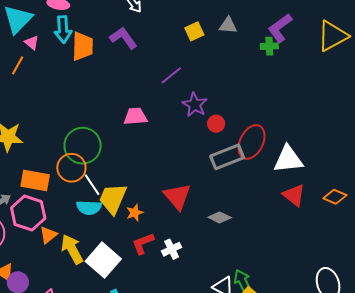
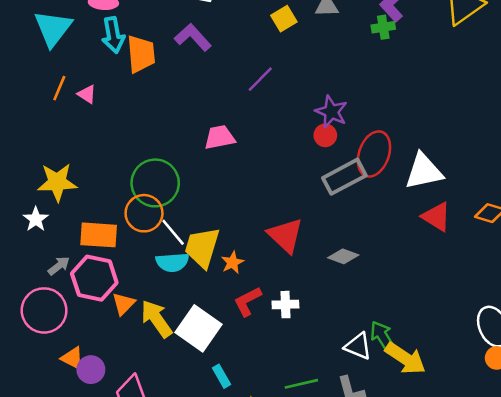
pink triangle: (32, 43) -> (87, 94), moved
purple star: (195, 105) -> (331, 112), moved
white cross: (172, 249) -> (285, 305), turned 30

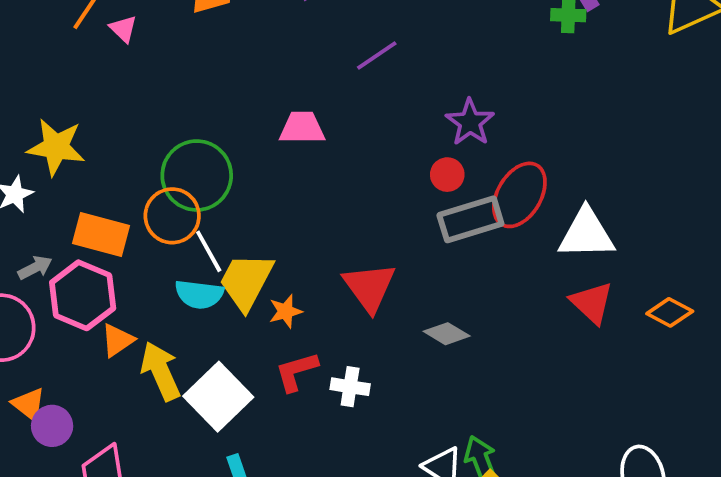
red circle: (325, 135) -> (447, 175), moved

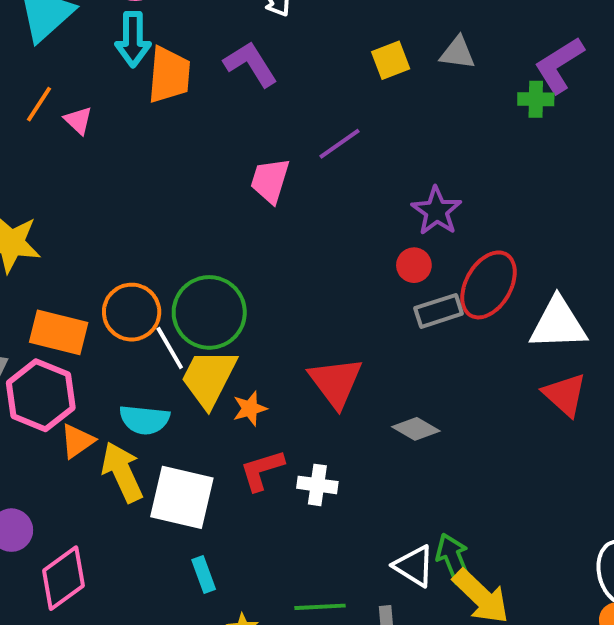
pink trapezoid: (302, 128) -> (270, 181), moved, turned -72
green circle: (197, 175) -> (209, 312), moved
gray rectangle: (470, 219) -> (439, 311), size x0.7
cyan semicircle: (199, 294) -> (144, 420), moved
white square: (218, 397) -> (182, 497), turned -32

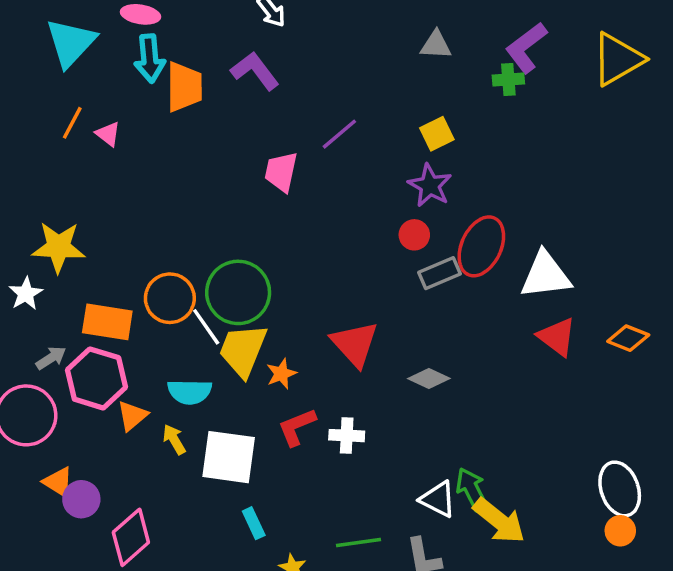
yellow square: (391, 60) -> (437, 134), moved
yellow arrow: (122, 472) -> (174, 439), size x0.6

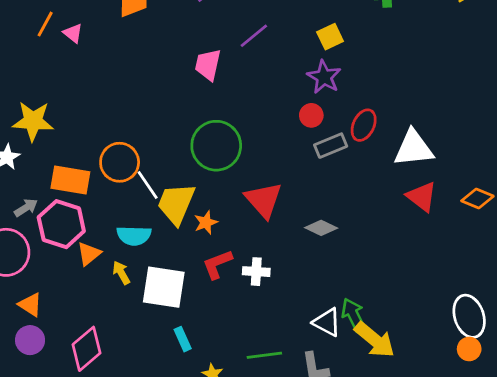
red ellipse: (481, 246) -> (364, 125), size x0.7
green circle: (238, 292) -> (216, 146), moved
purple circle: (81, 499) -> (30, 340), moved

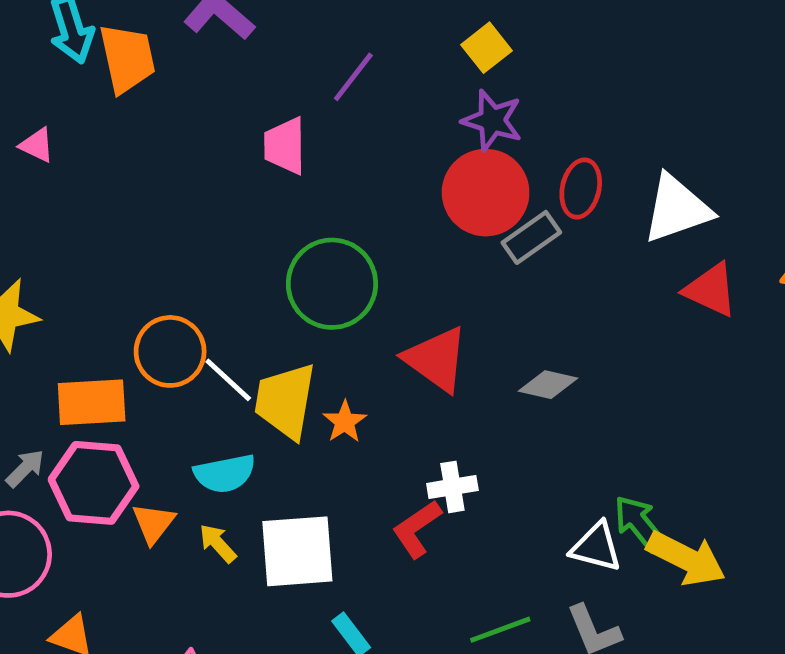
red circle: (311, 115) -> (486, 193), size x2.0
red L-shape: (217, 264) -> (417, 529), moved

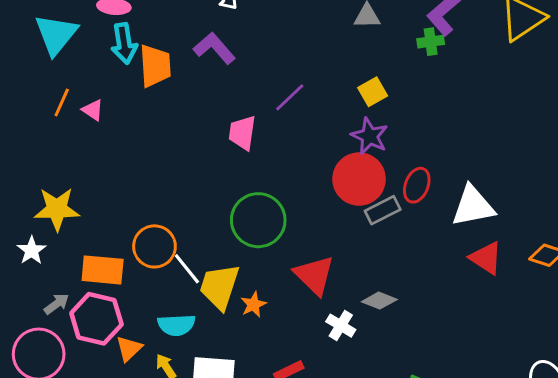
white cross: (452, 487) -> (341, 326), moved, turned 32

